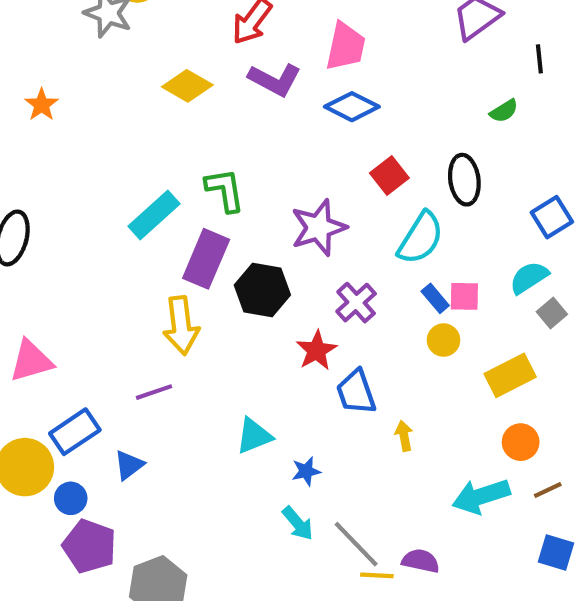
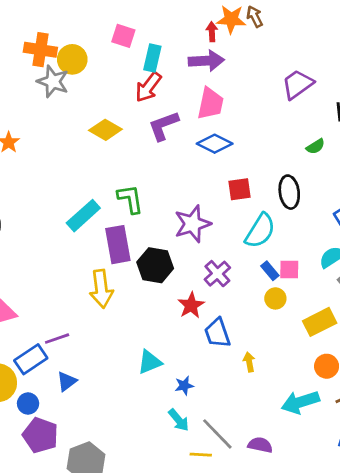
purple L-shape: (275, 80) -> (163, 126), turned 132
red square: (389, 175) -> (239, 189), turned 30
purple rectangle: (206, 259) -> (118, 245), turned -33
purple line: (154, 392) -> (57, 339), moved
yellow line: (377, 575) -> (201, 455), moved

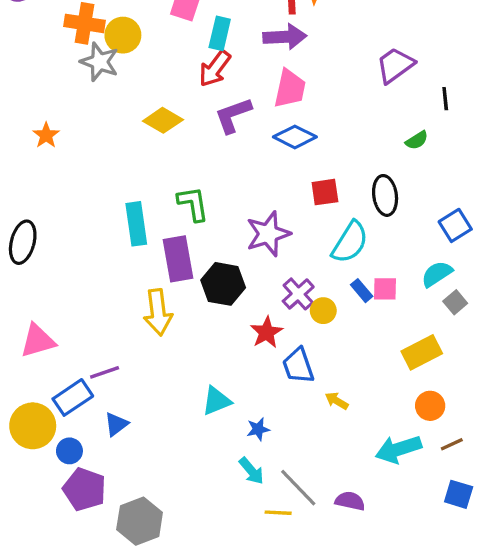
cyan rectangle: (83, 216) -> (136, 224), turned -56
yellow circle: (275, 298) -> (323, 311), moved
yellow arrow: (249, 362) -> (337, 401), turned -48

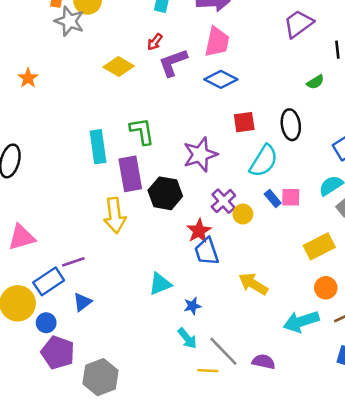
red arrow: (215, 69) -> (155, 42), moved, size x0.6
blue trapezoid: (298, 366) -> (207, 252), moved
yellow arrow: (337, 401) -> (253, 284), size x1.6

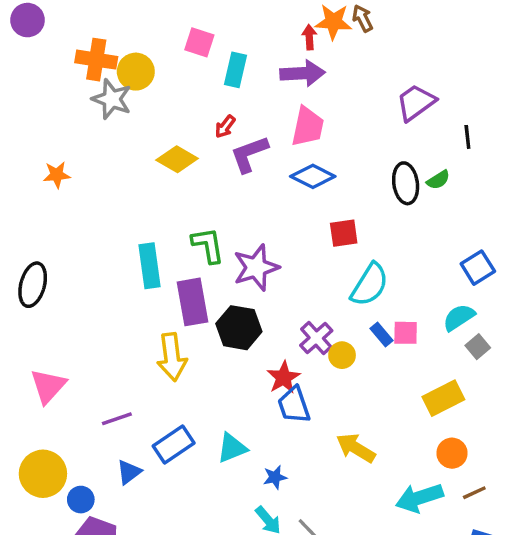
orange star: (28, 78) -> (57, 175), turned 30
black ellipse: (291, 125) -> (406, 183), moved
purple star: (200, 154) -> (256, 268), moved
pink triangle: (22, 237) -> (48, 386), turned -32
blue rectangle: (49, 281) -> (174, 445), moved

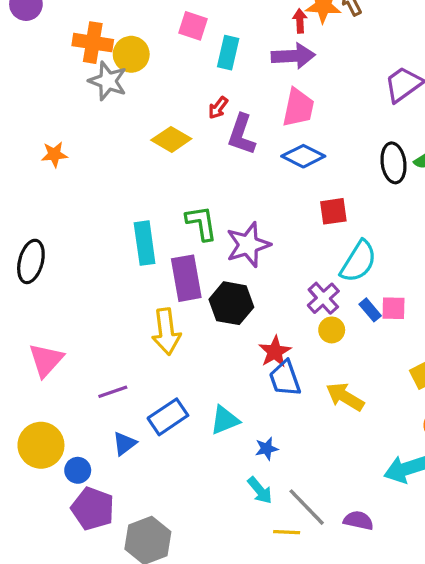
purple L-shape: (249, 154) -> (241, 134), turned -51
purple cross: (316, 338) -> (323, 298), moved
yellow arrow: (356, 448) -> (345, 397), moved

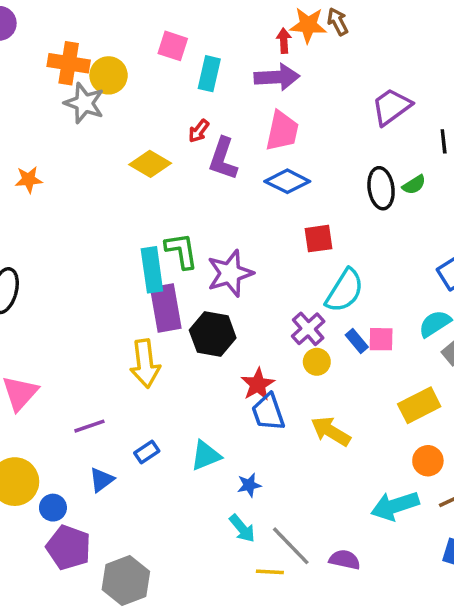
cyan rectangle: (145, 243) -> (152, 270), moved
blue rectangle: (168, 417) -> (147, 452), size x0.6

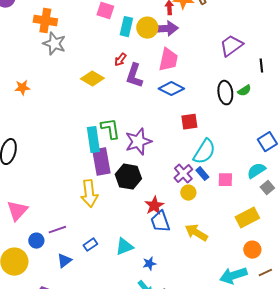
yellow circle: (109, 75) -> (147, 28), moved
blue rectangle: (357, 341) -> (202, 174), moved
blue circle: (53, 508) -> (36, 241), moved

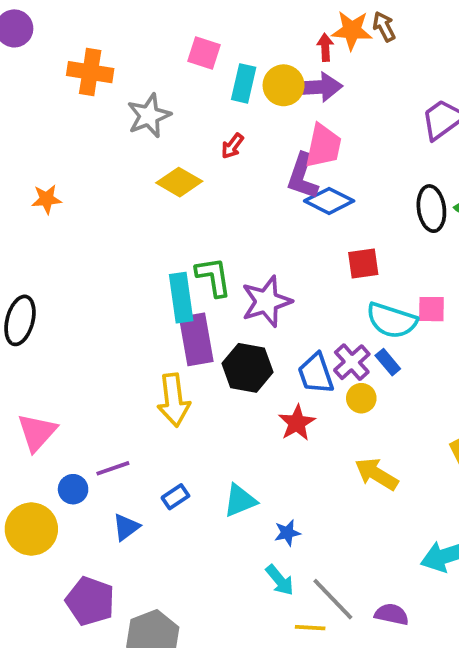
gray star: (54, 44) -> (149, 116), moved, turned 30
purple L-shape: (134, 76) -> (302, 176), moved
cyan semicircle: (204, 152) -> (392, 320), turned 76
pink square: (225, 180) -> (431, 309), moved
blue trapezoid: (160, 222) -> (316, 374), moved

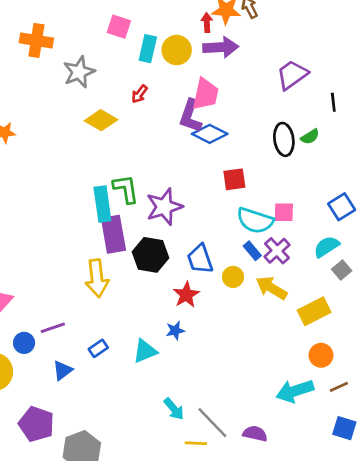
purple arrow: (318, 87) -> (221, 47), moved
purple cross: (352, 362) -> (277, 251), moved
yellow arrow: (376, 474) -> (271, 288), moved
blue star: (287, 533) -> (175, 331), moved

